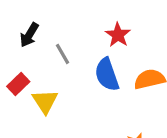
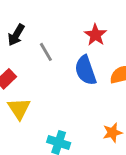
yellow triangle: (45, 101) -> (19, 109), moved

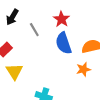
red star: (95, 35) -> (61, 19), moved
orange star: (112, 133) -> (83, 69), moved

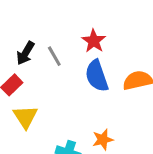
black arrow: (12, 17) -> (25, 53), moved
orange star: (83, 69) -> (103, 140), moved

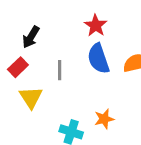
gray line: (54, 56) -> (60, 70), moved, turned 30

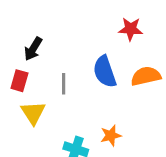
red star: (96, 26) -> (131, 29), moved, turned -30
red rectangle: (18, 67) -> (19, 81), turned -30

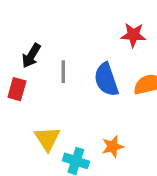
gray line: (64, 84) -> (63, 72), moved
yellow triangle: (33, 113) -> (47, 139), moved

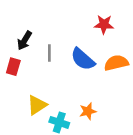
blue semicircle: (106, 80) -> (83, 59), turned -30
yellow triangle: (47, 139) -> (37, 105), turned 30

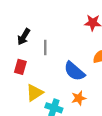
blue semicircle: (83, 59) -> (74, 71), moved
red rectangle: (13, 67) -> (20, 67), moved

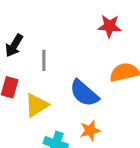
yellow triangle: (34, 93) -> (36, 105), moved

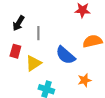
orange star: (90, 130) -> (84, 80), moved

